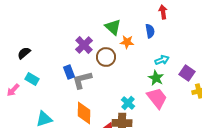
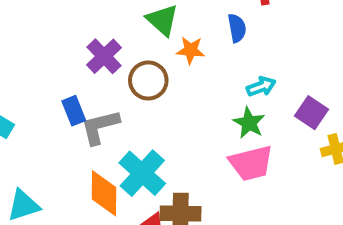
pink trapezoid: (157, 98) -> (251, 163), turned 115
cyan cross: (128, 103) -> (142, 173), moved, size x1.6

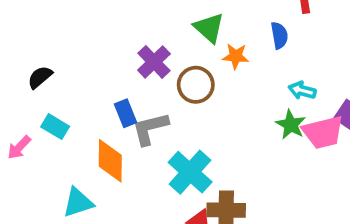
cyan arrow: (261, 87) -> (302, 90), turned -144
pink trapezoid: (251, 163) -> (323, 132), moved
orange diamond: (104, 193) -> (110, 161), moved

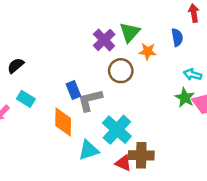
green triangle: (209, 28) -> (130, 32), turned 30
purple cross: (154, 62) -> (104, 40), moved
cyan triangle: (78, 203) -> (89, 150), moved

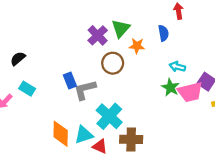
orange diamond: (63, 122) -> (61, 134), moved
red triangle: (123, 163) -> (100, 146), moved

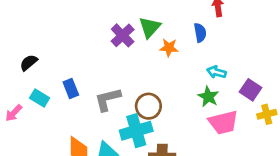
brown circle: (113, 63) -> (148, 106), moved
blue rectangle: (70, 80) -> (71, 88), moved
pink trapezoid: (190, 92) -> (223, 122), moved
cyan cross: (109, 116) -> (136, 131), turned 32

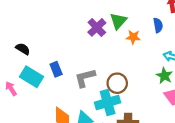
black semicircle: (29, 63) -> (23, 49), turned 72
cyan rectangle: (40, 98) -> (31, 77), size x1.5
pink arrow: (14, 113) -> (11, 89), turned 104

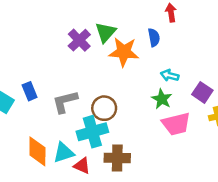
orange star: (133, 37) -> (124, 52), size x1.6

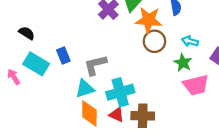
brown circle: (104, 108) -> (154, 41), moved
orange diamond: (37, 151) -> (89, 113), moved
cyan triangle: (64, 153) -> (85, 89), moved
red triangle: (82, 166) -> (117, 115), moved

